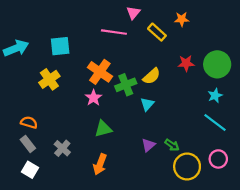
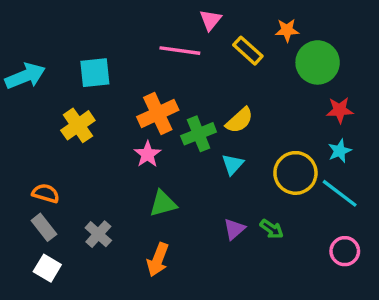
red star: (186, 63) -> (340, 110), moved
green circle: (217, 64) -> (318, 62), moved
orange cross: (100, 72) -> (158, 113), turned 30
yellow circle: (187, 167) -> (295, 173), moved

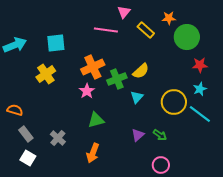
orange semicircle: (46, 193) -> (15, 110), moved
pink circle: (345, 251) -> (161, 165), moved

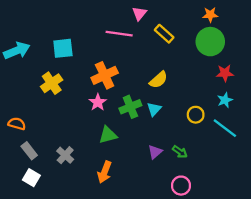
orange star: (169, 18) -> (210, 15), moved
green cross: (117, 79) -> (130, 107), moved
yellow circle: (174, 102) -> (196, 115), size x0.6

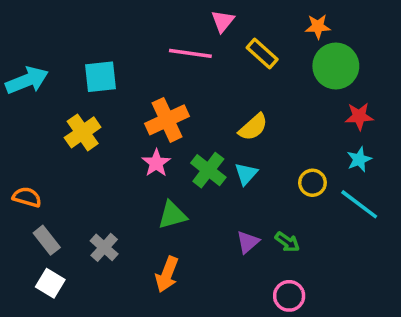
orange star: (210, 15) -> (318, 27), moved
green cross: (130, 107) -> (208, 170), turned -30

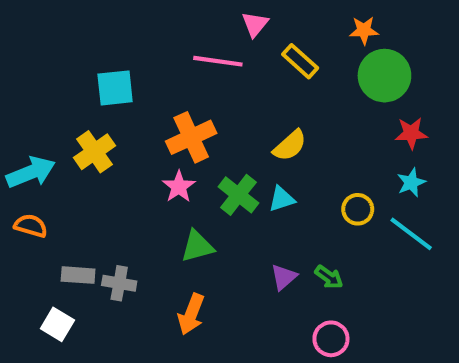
cyan arrow: (27, 80) -> (31, 172), moved
cyan triangle: (246, 174) -> (282, 199), turned 30
gray rectangle: (47, 240) -> (78, 275), moved, turned -48
gray cross: (104, 247) -> (119, 283), turned -32

